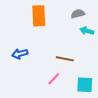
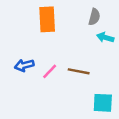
gray semicircle: (78, 14) -> (94, 17), turned 120
pink line: (54, 79) -> (50, 71), moved

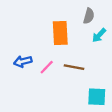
orange rectangle: (47, 19) -> (60, 33), moved
cyan arrow: (105, 37) -> (99, 35), turned -63

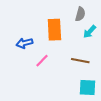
blue arrow: (23, 61) -> (24, 43), moved
brown line: (74, 67) -> (80, 61), moved

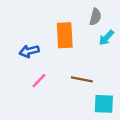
pink line: (42, 61) -> (39, 81), moved
brown line: (80, 61) -> (82, 79), moved

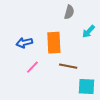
gray semicircle: (95, 17) -> (69, 12), moved
orange rectangle: (65, 35) -> (54, 43), moved

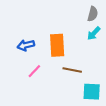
gray semicircle: (69, 12) -> (93, 14), moved

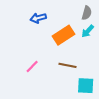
blue arrow: (26, 45) -> (38, 18), moved
orange rectangle: (57, 45) -> (63, 35), moved, turned 60

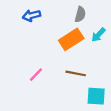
gray semicircle: (87, 13) -> (80, 14), moved
blue arrow: (38, 18) -> (31, 16), moved

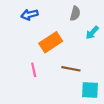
orange rectangle: (71, 39) -> (51, 42), moved
pink line: (36, 75) -> (34, 70), turned -56

